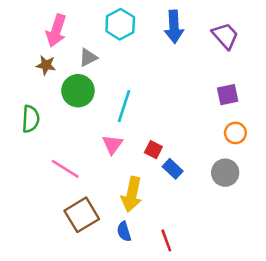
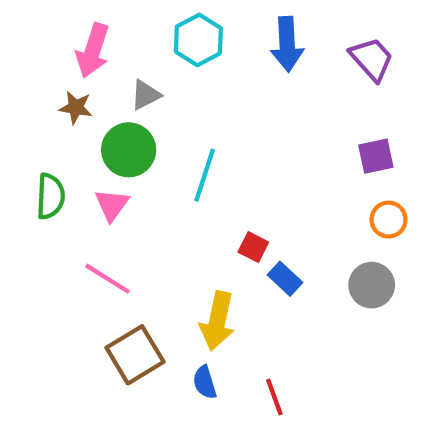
pink triangle: (113, 144) -> (112, 205), moved

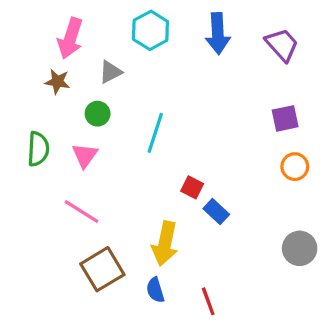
green circle: (129, 150) -> (98, 114), size x0.6
gray circle: (372, 285) -> (300, 248), moved

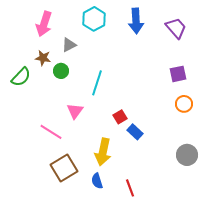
brown star: (57, 82) -> (43, 58), moved
green semicircle: (38, 149) -> (21, 77), moved, turned 40
pink triangle: (85, 155) -> (75, 111), moved
red square: (192, 187) -> (120, 117), turned 32

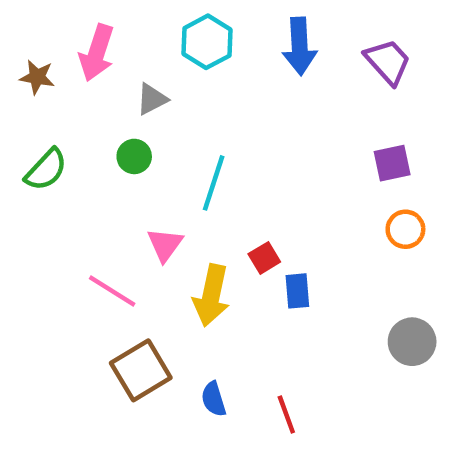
brown star: (43, 58) -> (37, 77), moved
blue rectangle: (135, 132) -> (297, 291), turned 42
yellow arrow: (103, 152) -> (211, 295), moved

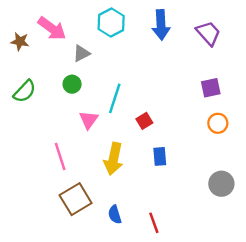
pink arrow: (97, 53) -> (52, 28), turned -72
pink triangle: (165, 245) -> (89, 120), moved
red square: (264, 258) -> (144, 121), moved
pink line: (112, 291) -> (60, 156), turned 40

